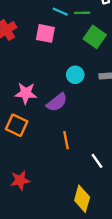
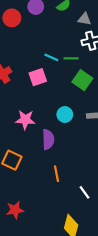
pink square: (45, 33) -> (38, 77), turned -30
pink star: (26, 93) -> (25, 120), moved
purple semicircle: (57, 102) -> (48, 139), turned -54

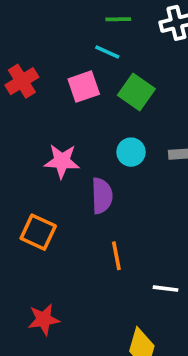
green line: (71, 58) -> (118, 19), moved
green square: (82, 80) -> (136, 92), moved
white line: (85, 192) -> (166, 289), turned -48

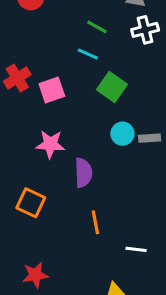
green line: (118, 19) -> (97, 27), turned 30
pink square: (84, 87) -> (52, 90), moved
cyan circle: (131, 152) -> (122, 134), moved

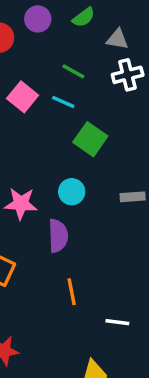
pink square: (52, 90) -> (23, 97), moved, turned -32
cyan circle: (122, 134) -> (72, 192), moved

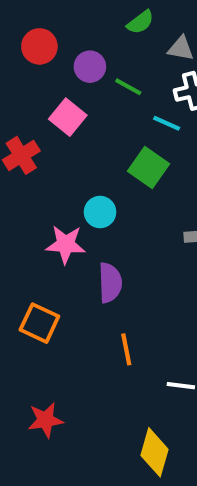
purple circle: (38, 19) -> (90, 67), moved
cyan line: (63, 102) -> (167, 123), moved
cyan circle: (72, 192) -> (100, 212), moved

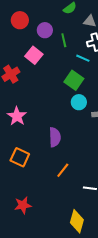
green line: (128, 87) -> (64, 40), turned 48
cyan circle: (100, 212) -> (79, 102), moved
pink star: (66, 244) -> (17, 116), moved, turned 30
orange line: (126, 349) -> (63, 170), turned 49

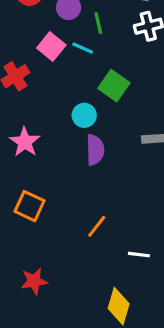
cyan line: (83, 58) -> (83, 48), moved
cyan circle: (79, 102) -> (84, 115), moved
purple semicircle: (55, 137) -> (95, 150), moved

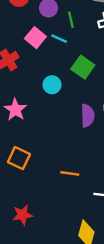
cyan circle: (84, 115) -> (52, 85), moved
purple semicircle: (95, 150) -> (87, 116), moved
orange line: (97, 226) -> (70, 173), turned 60

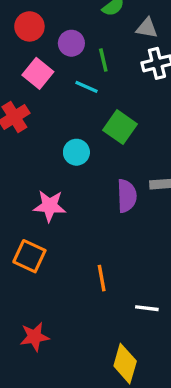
pink square: (35, 38) -> (38, 73), moved
pink star: (15, 110) -> (50, 206), moved, turned -30
orange line: (70, 173) -> (102, 278), turned 72

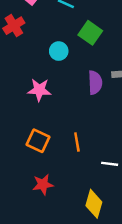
orange square: (29, 256) -> (38, 141), moved
red star: (34, 337) -> (43, 184), moved

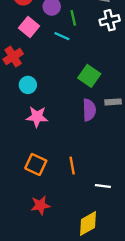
green square: (90, 33) -> (89, 76), moved
cyan circle: (59, 51) -> (28, 85), moved
yellow diamond: (94, 204) -> (88, 223), turned 45

